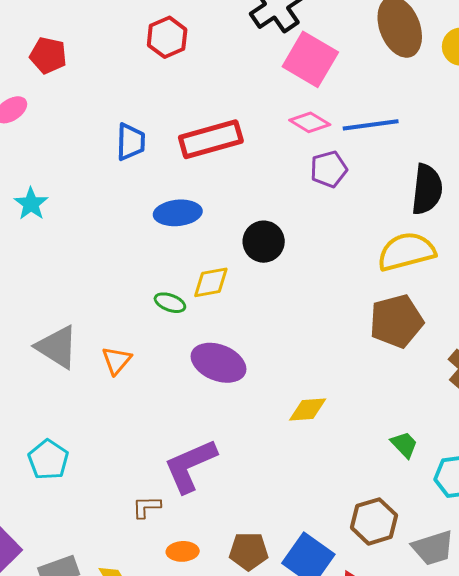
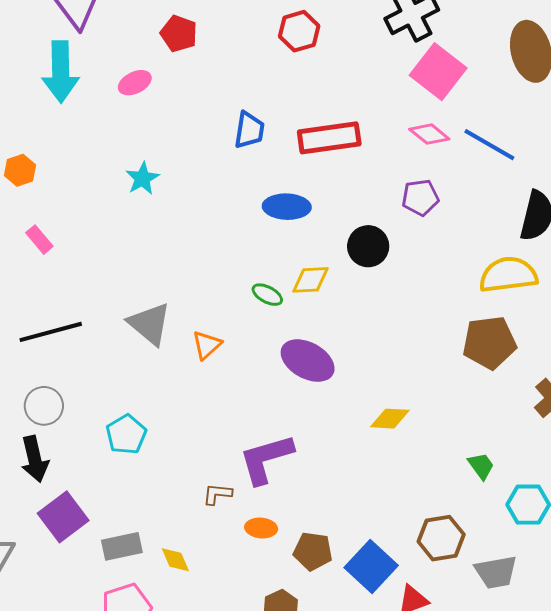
blue line: (371, 125) -> (489, 145), turned 30
purple pentagon: (329, 169) -> (420, 197), moved
orange ellipse: (183, 551) -> (261, 528), moved

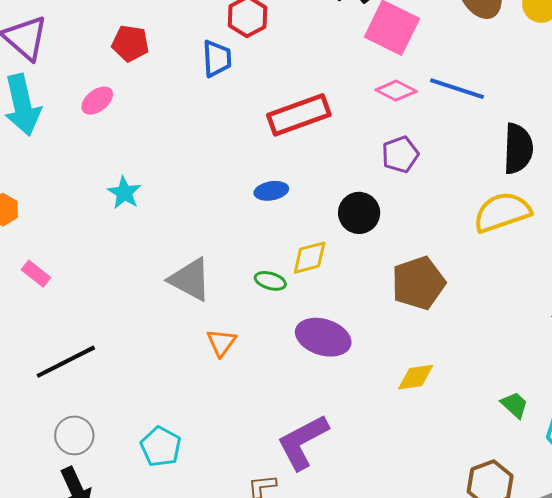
blue trapezoid: (249, 130) -> (217, 59), moved
blue ellipse: (287, 207) -> (271, 191), size x0.7
gray triangle: (150, 324) -> (190, 280), moved
brown pentagon: (489, 343) -> (418, 283), moved

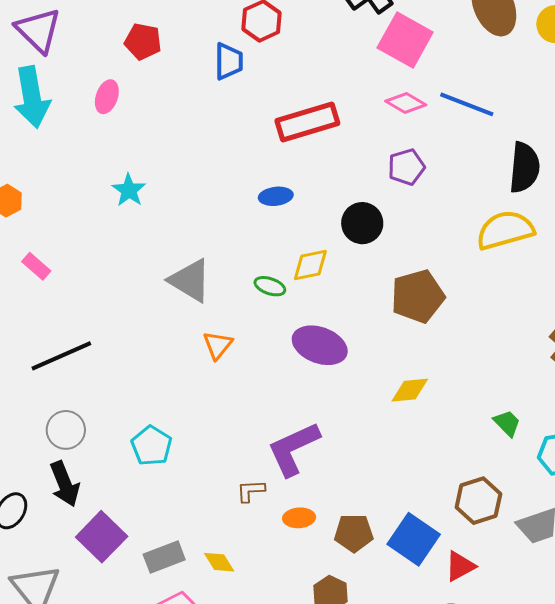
pink ellipse: (97, 101) -> (107, 97), turned -36

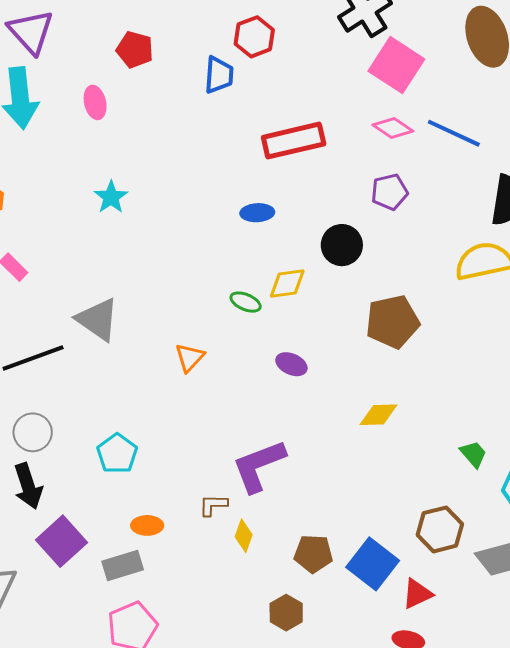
pink ellipse: (107, 97) -> (95, 102), turned -36
gray triangle: (190, 281) -> (98, 319), moved
purple ellipse: (320, 345) -> (291, 364), size x0.6
orange ellipse: (299, 518) -> (147, 525), moved
yellow diamond: (219, 562) -> (244, 536), moved, turned 48

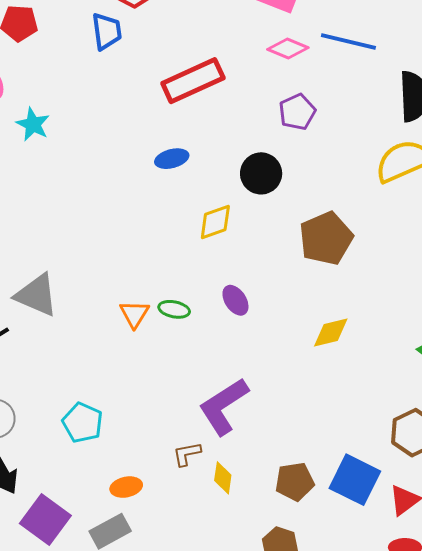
cyan star: (111, 197) -> (33, 124), moved
green ellipse: (246, 302) -> (174, 309), moved
purple ellipse: (291, 364) -> (235, 300), turned 44

